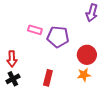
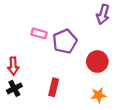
purple pentagon: (58, 37) -> (65, 41), turned -30
orange star: (84, 75) -> (98, 95), moved

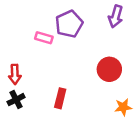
purple pentagon: (65, 41) -> (69, 24), moved
orange star: (98, 95) -> (123, 107), moved

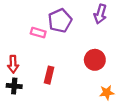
red rectangle: (60, 98) -> (49, 75), moved
black cross: (16, 100) -> (14, 86), turned 32

